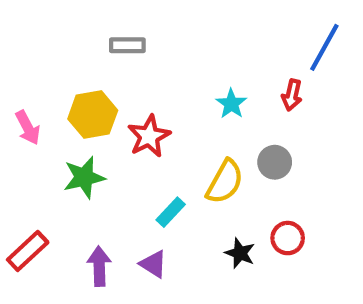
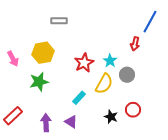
cyan star: (231, 104) -> (110, 61), moved
red star: (149, 136) -> (84, 63), moved

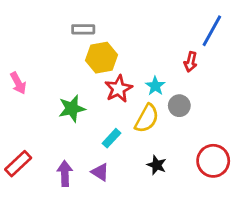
yellow hexagon: (43, 53) -> (102, 58), moved
green star: (39, 82) -> (72, 108), moved
red circle: (133, 110) -> (213, 161), moved, size x1.5

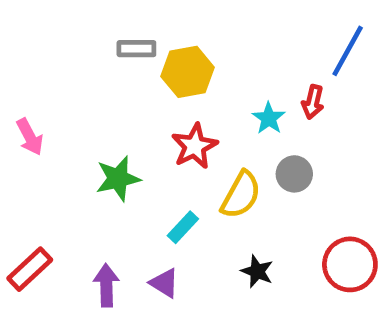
yellow hexagon: (102, 58) -> (188, 72), moved
cyan star: (155, 86) -> (269, 118), moved

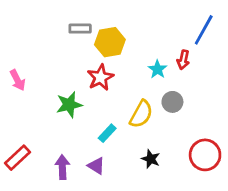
red star: (194, 146) -> (100, 77), moved

